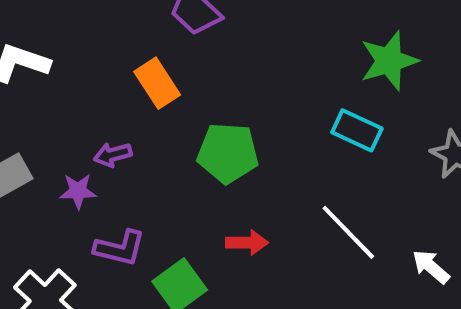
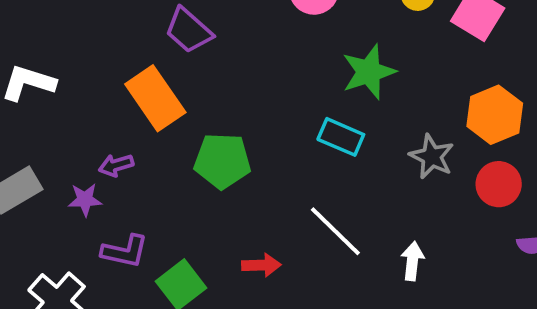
orange rectangle: (157, 83) -> (155, 98), size x1.4
red arrow: (247, 243) -> (261, 265), moved
white arrow: (431, 267) -> (412, 261), turned 57

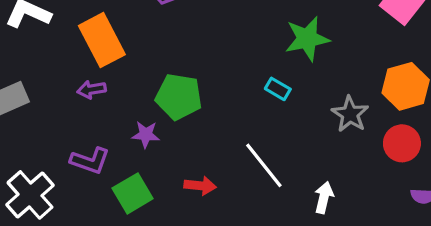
orange rectangle: (155, 98) -> (102, 40), moved
cyan rectangle: (341, 137) -> (278, 89), size x0.7
purple star: (85, 200) -> (146, 134), moved

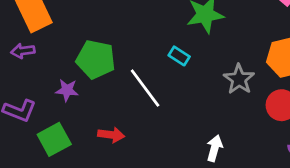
white line: (264, 165) -> (145, 88), moved

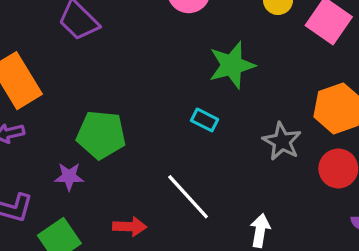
white line: (145, 88) -> (188, 197), moved

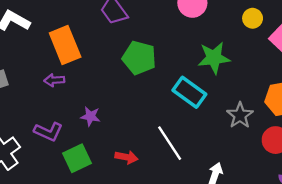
cyan rectangle: (205, 120) -> (189, 92), size x1.8
green pentagon: (101, 135) -> (139, 58), moved

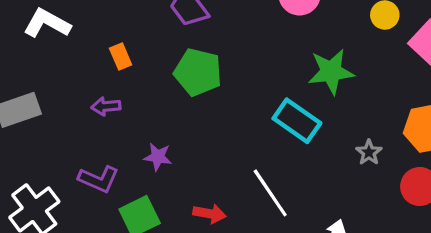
orange rectangle: (65, 45) -> (121, 57), size x0.5
green pentagon: (139, 58) -> (198, 72), moved
gray star: (240, 115) -> (369, 152), size x0.7

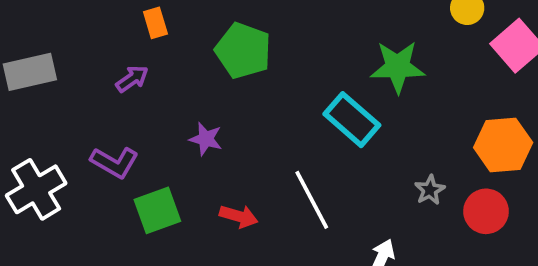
purple arrow: (106, 106) -> (132, 79), turned 144
gray star: (369, 152) -> (430, 190), moved
purple star: (158, 157) -> (206, 139), moved

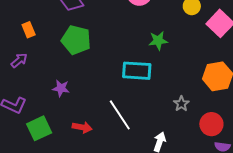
green star: (398, 67) -> (158, 41), size x0.7
cyan rectangle: (352, 120) -> (137, 71), turned -32
red circle: (486, 211) -> (211, 124), moved

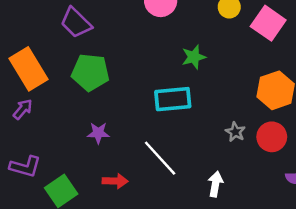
orange rectangle: (29, 30) -> (28, 69), size x2.0
purple star: (61, 88) -> (98, 133), moved
red circle: (211, 124) -> (272, 137), moved

